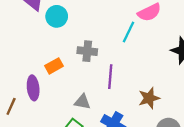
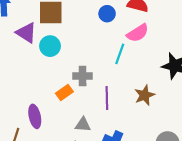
orange rectangle: (54, 66) -> (64, 93), moved
brown star: (149, 98) -> (145, 95), moved

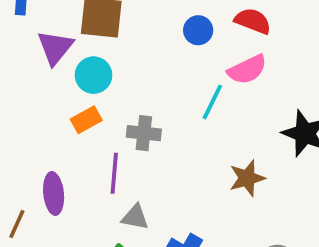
purple triangle: (26, 33) -> (55, 47), turned 30
orange rectangle: (64, 93) -> (86, 120), moved
purple line: (107, 98) -> (114, 173), moved

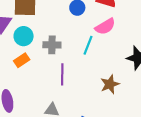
gray cross: (144, 133) -> (52, 45), moved
purple line: (114, 173) -> (62, 74), moved

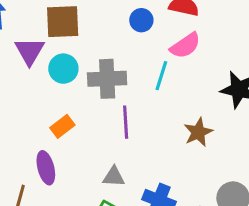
gray cross: (52, 45) -> (107, 79), size x1.4
orange rectangle: (22, 60) -> (62, 126), moved

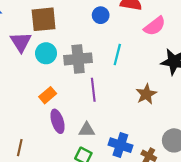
pink semicircle: (185, 46) -> (155, 26), moved
purple ellipse: (46, 168) -> (58, 121), moved

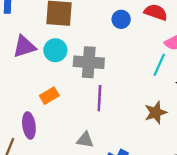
purple triangle: (21, 42) -> (24, 47), moved, turned 35
cyan line: (117, 55) -> (159, 65), moved
purple ellipse: (58, 121) -> (29, 125), moved

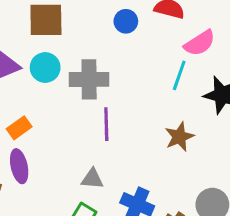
orange rectangle: (49, 96) -> (19, 128), moved

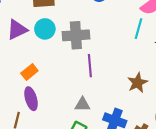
brown star: (179, 137) -> (137, 83), moved

